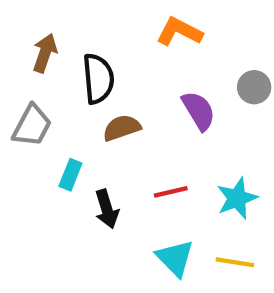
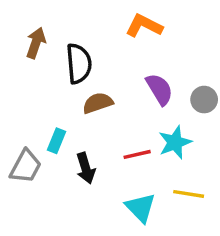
gray circle: (254, 87) -> (204, 100), moved
gray trapezoid: (32, 126) -> (26, 166), moved
cyan star: (237, 198) -> (175, 142), moved
yellow line: (235, 262) -> (189, 194), moved

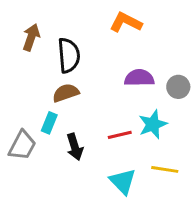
purple semicircle: (159, 89) -> (139, 78), turned -60
brown semicircle: (98, 103) -> (66, 93), moved

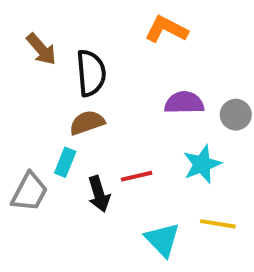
brown arrow: (31, 37) -> (41, 49), turned 120
red line: (120, 135) -> (137, 176), moved

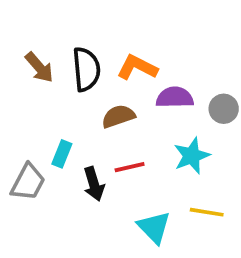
orange L-shape: (166, 29) -> (137, 67), moved
brown arrow: (41, 49) -> (39, 67), moved
brown semicircle: (87, 123) -> (118, 116), moved

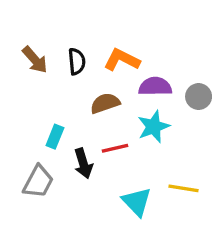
black semicircle: (86, 69) -> (77, 61), size x0.7
cyan star: (192, 156) -> (153, 127), moved
gray trapezoid: (28, 182) -> (38, 182), moved

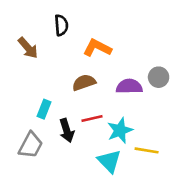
black semicircle: (77, 61) -> (61, 25), moved
purple semicircle: (155, 87) -> (129, 86), moved
cyan star: (153, 127) -> (120, 130), moved

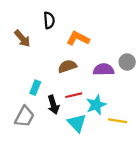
cyan triangle: (109, 161) -> (77, 123), moved

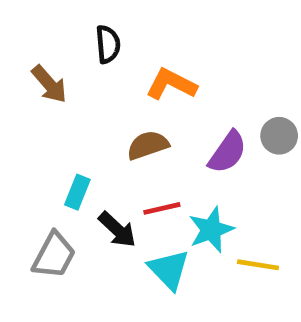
purple semicircle: (104, 69) -> (228, 152), turned 126
black arrow: (53, 105) -> (117, 230), turned -30

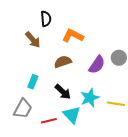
brown arrow: (49, 84) -> (33, 40), moved
red line: (162, 208) -> (49, 121), moved
black arrow: (117, 230) -> (63, 92), moved
yellow line: (258, 265) -> (116, 104), moved

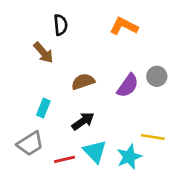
orange L-shape: (73, 36) -> (124, 26), moved
black arrow: (63, 92) -> (83, 121), turned -78
cyan star: (90, 98) -> (129, 157), moved
gray trapezoid: (23, 109) -> (30, 144), turned 30

